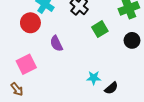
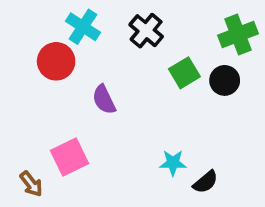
black circle: (132, 40) -> (225, 80), moved
pink square: (26, 64) -> (70, 157), moved

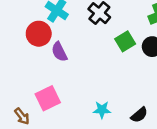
purple semicircle: (104, 100) -> (59, 52), moved
cyan star: (173, 163) -> (102, 110), moved

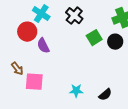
pink square: (48, 98) -> (34, 82), turned 30
brown arrow: (22, 116) -> (17, 69), moved

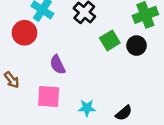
purple semicircle: (43, 46) -> (58, 65), moved
pink square: (34, 82) -> (49, 96), moved

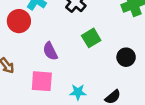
green square: (110, 40) -> (91, 38), moved
black circle: (137, 46) -> (126, 57), moved

